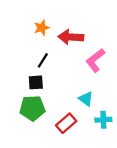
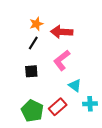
black line: (43, 60) -> (33, 43), moved
pink L-shape: (95, 60) -> (62, 60), moved
green pentagon: (32, 108) -> (32, 111), moved, turned 30

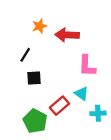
black line: (33, 43) -> (25, 55), moved
pink L-shape: (62, 60) -> (87, 66), moved, turned -50
red rectangle: (58, 107) -> (59, 106), moved

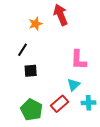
red arrow: (67, 35) -> (61, 15), moved, turned 65
cyan triangle: (81, 93) -> (74, 85), turned 40
red rectangle: (59, 106) -> (60, 104), moved

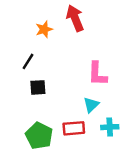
red rectangle: (60, 104) -> (74, 128), turned 36

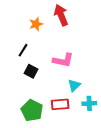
pink L-shape: (97, 74) -> (63, 60), moved, turned -80
black square: (38, 87) -> (31, 71), turned 32

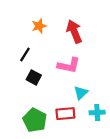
red arrow: (61, 15) -> (74, 31), moved

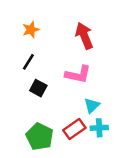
orange star: (39, 26) -> (31, 30), moved
cyan cross: (97, 112) -> (99, 128), moved
red rectangle: (65, 114) -> (74, 129), turned -30

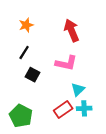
green pentagon: (40, 137) -> (21, 116), moved

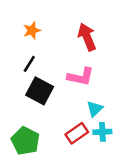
black square: (32, 75) -> (40, 91), size x1.5

